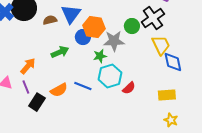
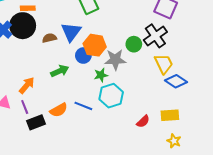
blue diamond: (173, 62) -> (176, 81), turned -45
red semicircle: (129, 88) -> (143, 121), moved
black rectangle: (37, 102) -> (36, 122), turned 36

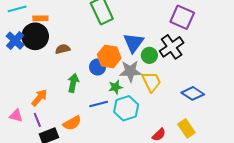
blue triangle: (71, 32) -> (134, 43), moved
yellow trapezoid: (164, 64) -> (152, 82), moved
green arrow: (60, 71) -> (73, 83), turned -54
blue line: (83, 106) -> (99, 104), moved, turned -36
yellow rectangle: (170, 115) -> (186, 128), turned 60

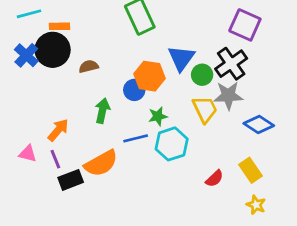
gray star: (130, 71) -> (228, 95), moved
orange semicircle: (72, 123) -> (101, 163), size x1.4

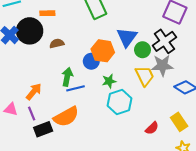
orange rectangle: (60, 26) -> (47, 13), moved
blue line: (136, 138) -> (76, 88), moved

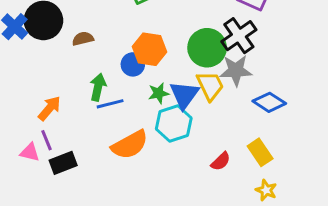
blue triangle: (127, 37) -> (184, 95), moved
green circle: (143, 50) -> (207, 48), size x1.6
pink triangle: (11, 109) -> (30, 152), moved
orange semicircle: (66, 117) -> (130, 145), moved

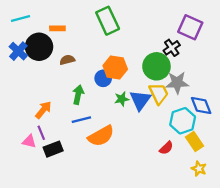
black cross: (239, 36) -> (172, 48), moved, size x0.7
blue diamond: (269, 102) -> (201, 106), turned 35
blue line: (110, 104) -> (81, 120), moved
cyan hexagon: (174, 124) -> (183, 121), moved

